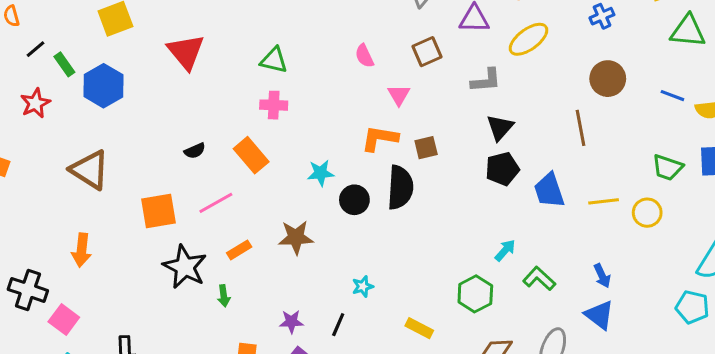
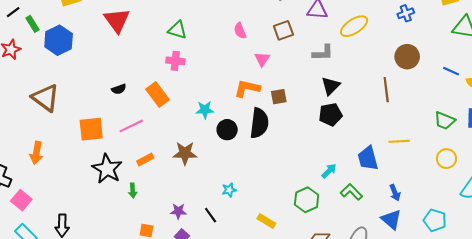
blue trapezoid: (549, 190) -> (368, 158), moved
yellow circle: (647, 213) -> (446, 159), moved
cyan pentagon: (692, 307) -> (435, 220), moved
black line: (338, 325) -> (211, 215), turned -63

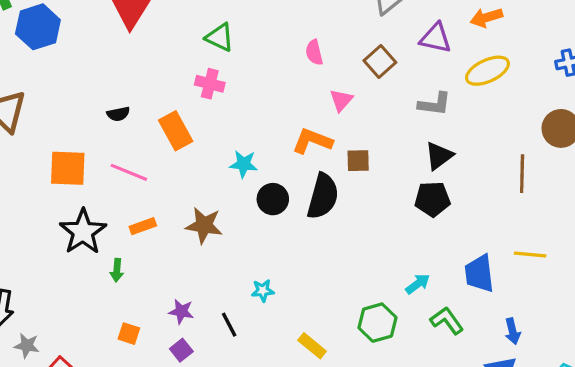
brown square: (283, 30) -> (380, 62), turned -30
pink line: (131, 126) -> (129, 172), turned 40

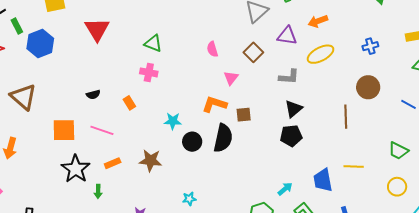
orange rectangle: (176, 131) -> (129, 103), size x0.6

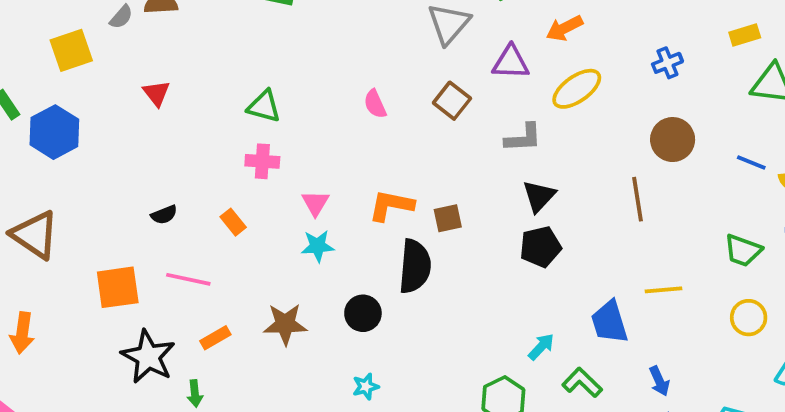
red triangle: (97, 29) -> (156, 93), size x0.6
pink triangle: (231, 78) -> (315, 203), moved
black circle: (192, 142) -> (363, 313), moved

